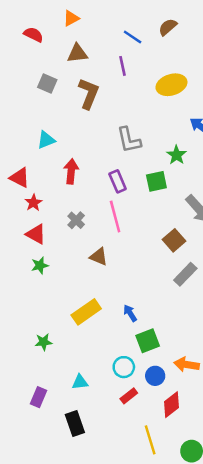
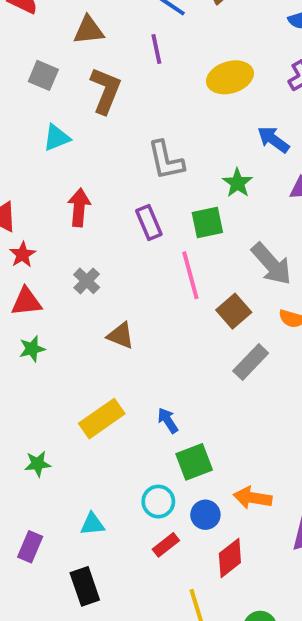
cyan triangle: (46, 140) -> (57, 138), moved
pink line: (115, 216) -> (190, 275), moved
red triangle: (36, 234) -> (26, 302), turned -35

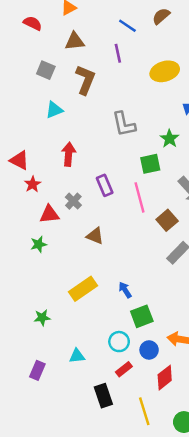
purple rectangle: (149, 222) -> (105, 185), moved
red triangle: (26, 302) -> (49, 214), moved
black rectangle: (85, 586) -> (103, 396), moved

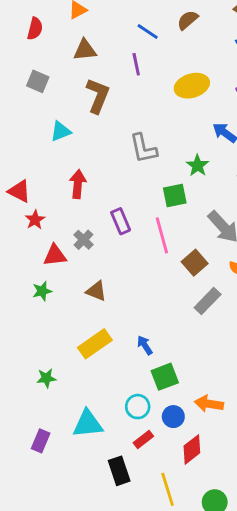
red semicircle: (33, 23) -> (35, 29), turned 78
gray square: (46, 70) -> (38, 81), moved
brown triangle: (95, 236) -> (96, 291), moved
cyan triangle: (77, 356) -> (88, 424), size x1.6

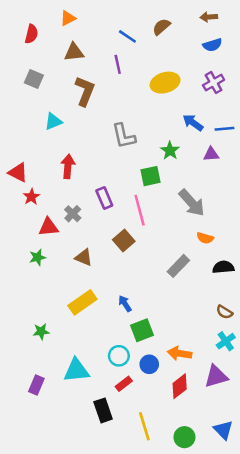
brown square: (195, 263) -> (124, 240), moved
red diamond: (192, 449) -> (180, 386), moved

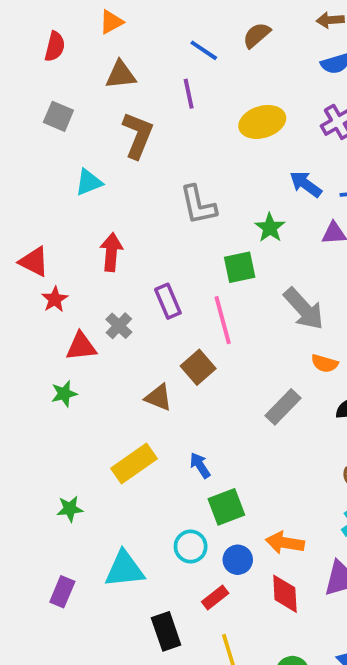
brown triangle: (84, 257) -> (158, 397), moved
red rectangle: (124, 384) -> (215, 597), moved
red diamond: (180, 386) -> (285, 594), turned -55

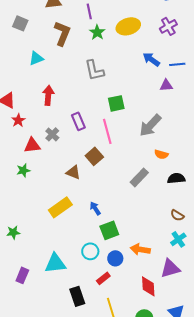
green star: (270, 228) -> (97, 32), moved
gray arrow: (304, 309) -> (150, 125), turned 85
green star: (70, 509) -> (13, 232), moved
red diamond: (285, 594) -> (148, 286), moved

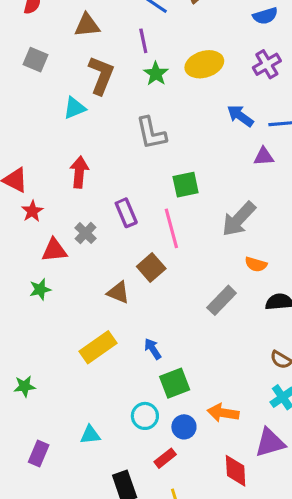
cyan triangle: (36, 58) -> (75, 108), moved
cyan triangle: (55, 263) -> (90, 435), size x0.6

